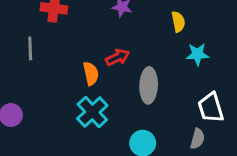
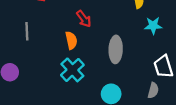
gray line: (30, 48) -> (27, 31), moved
red arrow: (118, 57) -> (84, 19), moved, turned 78

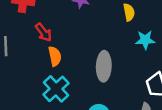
red arrow: (84, 19) -> (43, 32), moved

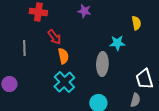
yellow semicircle: (129, 12) -> (136, 23), moved
cyan star: (145, 40) -> (117, 43), moved

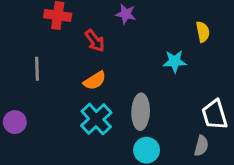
red arrow: (54, 37) -> (95, 41), moved
orange semicircle: (63, 56) -> (95, 81), turned 70
gray ellipse: (102, 64) -> (141, 112), moved

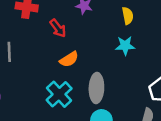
yellow semicircle: (203, 32) -> (128, 16), moved
orange semicircle: (95, 81) -> (69, 59), moved

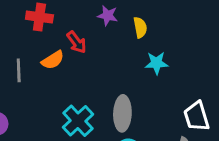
yellow semicircle: (128, 16) -> (140, 27), moved
orange semicircle: (69, 59) -> (53, 60), moved

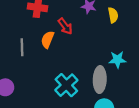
orange semicircle: (53, 60) -> (48, 40), turned 144
cyan star: (157, 63) -> (118, 60), moved

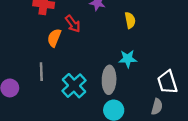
yellow semicircle: (113, 15) -> (130, 20), moved
gray line: (22, 47) -> (41, 72), moved

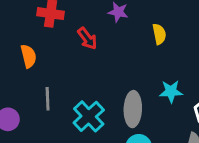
orange semicircle: (54, 38) -> (28, 56), moved, turned 144
cyan star: (128, 59) -> (171, 91), moved

